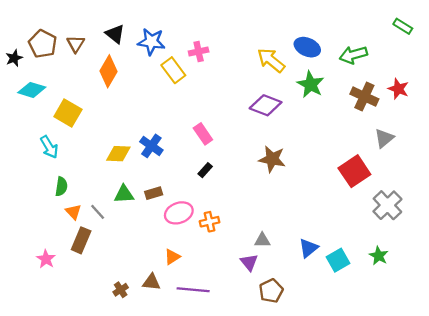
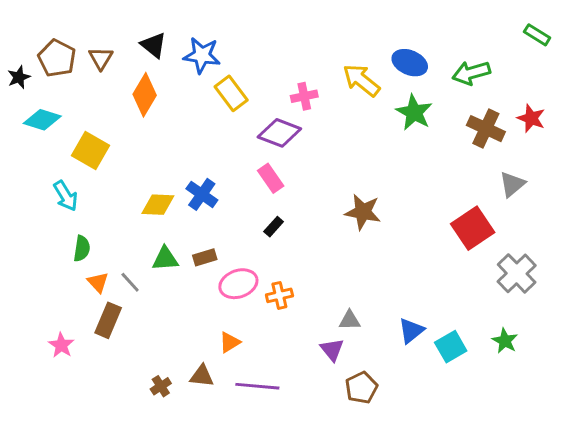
pink cross: (199, 52) -> (304, 96), moved
purple diamond: (266, 105) -> (279, 133), moved

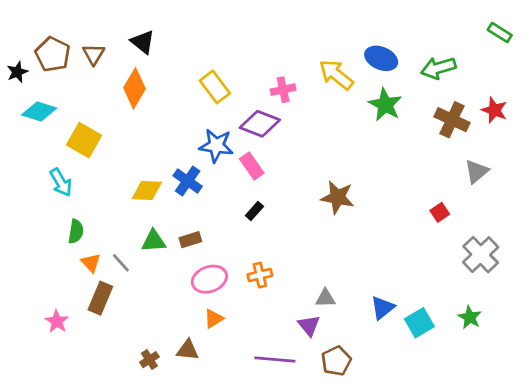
blue star: (202, 55) -> (216, 146), moved
red square: (473, 228) -> (440, 212), size x0.5
pink ellipse: (238, 284) -> (209, 279), moved
purple line: (257, 386) -> (275, 360), moved

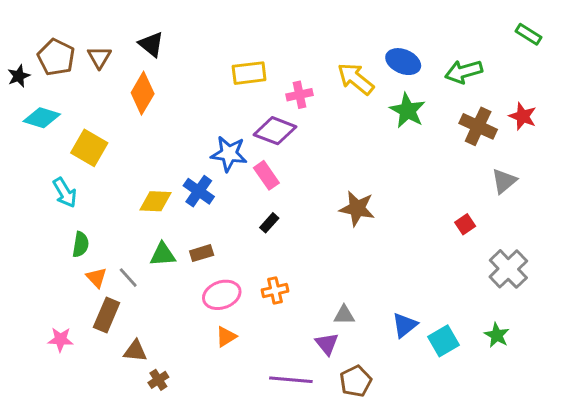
yellow rectangle: (215, 87) -> (249, 73), moved, turned -60
pink star: (57, 321) -> (60, 339), turned -30
brown triangle: (188, 350) -> (135, 351), moved

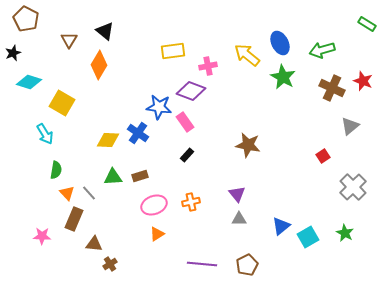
brown pentagon: (56, 57) -> (26, 19), moved
blue ellipse: (403, 62) -> (280, 43), turned 40
purple triangle: (327, 344) -> (237, 194), moved

